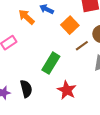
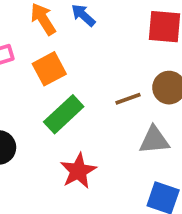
orange square: (70, 25) -> (49, 69), moved

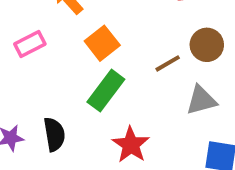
orange square: (49, 69) -> (102, 43), moved

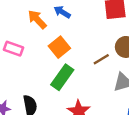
pink rectangle: (30, 44) -> (13, 49), turned 48

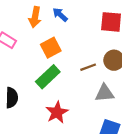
orange arrow: (37, 19) -> (35, 17), turned -138

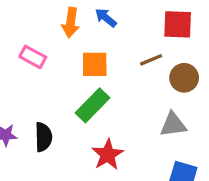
orange square: (51, 48) -> (95, 64), turned 30
brown line: (88, 67) -> (151, 60), moved

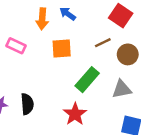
red square: (178, 24) -> (121, 16), turned 35
green rectangle: (92, 105) -> (87, 80), moved

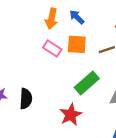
pink rectangle: (16, 46) -> (52, 48), moved
orange square: (62, 49) -> (77, 44), moved

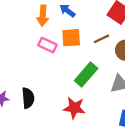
red star: (71, 115) -> (74, 108), turned -30

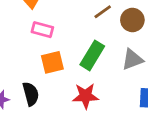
orange square: (71, 38) -> (52, 62), moved

